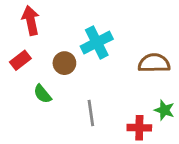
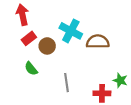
cyan cross: (97, 43) -> (71, 31), turned -35
red rectangle: (20, 60) -> (29, 38), moved
brown semicircle: (154, 63) -> (98, 42), moved

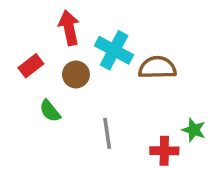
red arrow: (22, 15) -> (69, 28), moved
red rectangle: (29, 38) -> (31, 66), moved

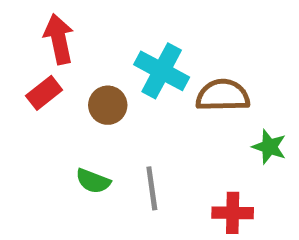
red arrow: (69, 28) -> (59, 39), moved
green semicircle: (50, 111) -> (93, 181), moved, turned -30
green star: (194, 130) -> (269, 147), moved

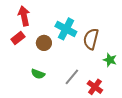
brown semicircle: (223, 95) -> (91, 39), turned -75
gray line: (152, 188) -> (72, 77), moved, turned 48
red cross: (233, 213) -> (95, 87), turned 35

